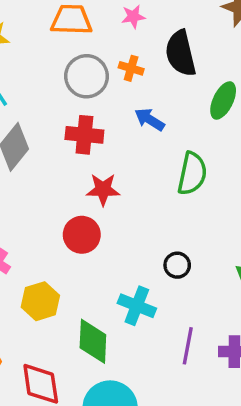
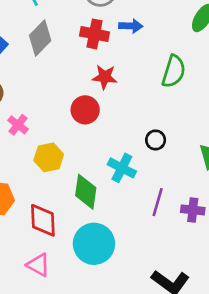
blue arrow: (150, 119) -> (131, 26), moved, turned 145

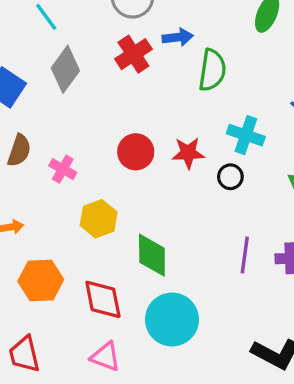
red cross: (95, 34) -> (133, 54), turned -36
green semicircle: (174, 71) -> (212, 70), moved
red star: (105, 77) -> (188, 153), moved
pink cross: (18, 125) -> (63, 169), moved
cyan cross: (122, 168) -> (246, 135), moved

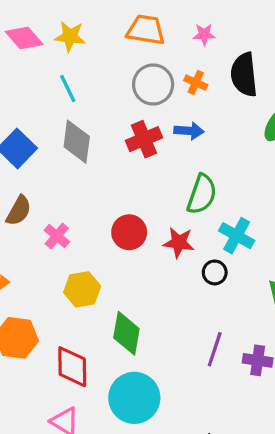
gray diamond: (65, 69) -> (77, 142), turned -39
green semicircle: (212, 70) -> (202, 194), moved

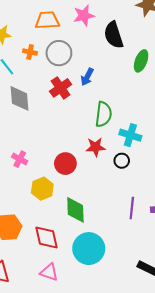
pink star: (204, 34) -> (84, 15), size x1.5
orange cross: (196, 83) -> (30, 52), moved
blue arrow: (189, 131) -> (87, 77), turned 126
red circle: (129, 232) -> (65, 164), moved

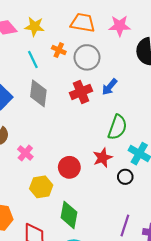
red star: (96, 147) -> (103, 158), turned -30

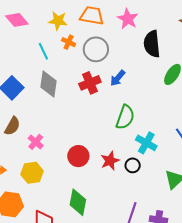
pink star: (120, 26) -> (128, 19), turned 30
yellow star: (35, 27) -> (58, 21), moved
red star: (103, 158) -> (110, 161), moved
yellow hexagon: (41, 187) -> (32, 173), moved

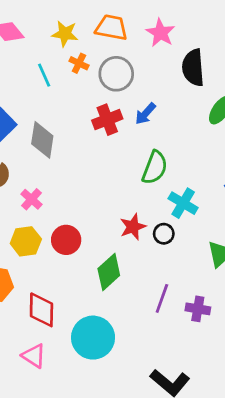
gray diamond: (49, 84) -> (42, 140), moved
red circle: (78, 156) -> (66, 240), moved
green diamond: (78, 202) -> (109, 272), moved, turned 36

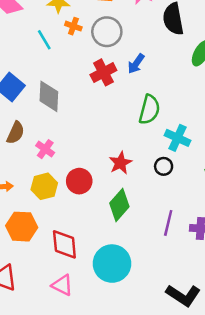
red star: (133, 227) -> (120, 163), moved

